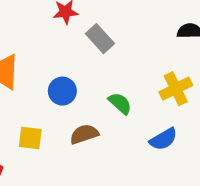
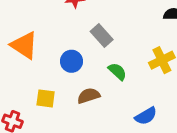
gray rectangle: (100, 39) -> (102, 36), moved
blue semicircle: (163, 139) -> (146, 116), moved

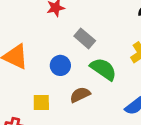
green semicircle: (117, 71) -> (103, 69), size x1.5

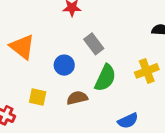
green semicircle: (103, 69) -> (105, 78), turned 68

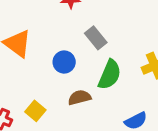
yellow square: (38, 97) -> (35, 111), moved, turned 30

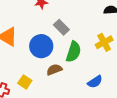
blue circle: (64, 62) -> (41, 46), size x1.5

